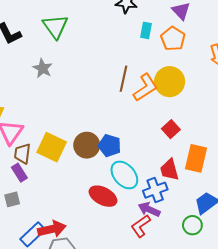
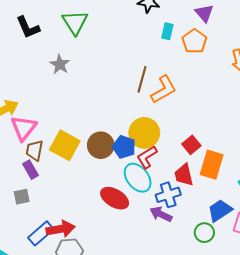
yellow circle: (170, 82) -> (144, 133), moved
red square: (171, 129) -> (191, 145), moved
red L-shape: (141, 226) -> (147, 157), moved

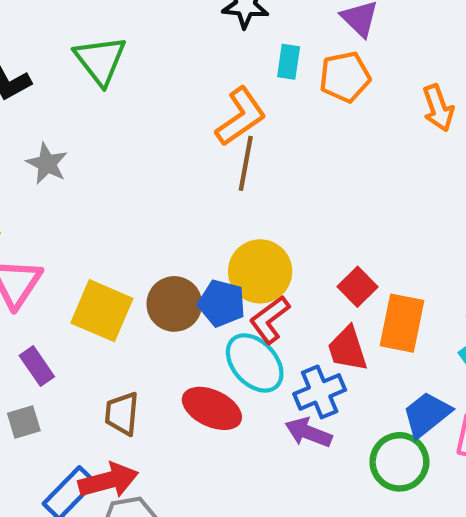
orange pentagon: (194, 41) -> (345, 77), turned 30
gray star: (60, 64) -> (47, 164), moved
orange L-shape: (164, 90) -> (241, 117), moved
brown trapezoid: (35, 150) -> (122, 414), moved
green circle: (204, 233) -> (399, 462), size x1.4

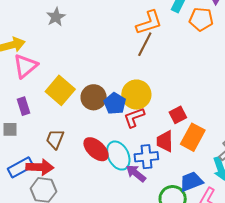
cyan ellipse: (255, 363) -> (118, 156), moved

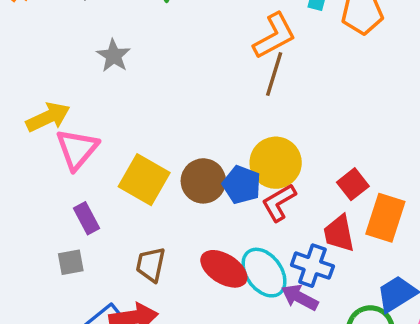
blue cross: (146, 157) -> (312, 266), turned 35

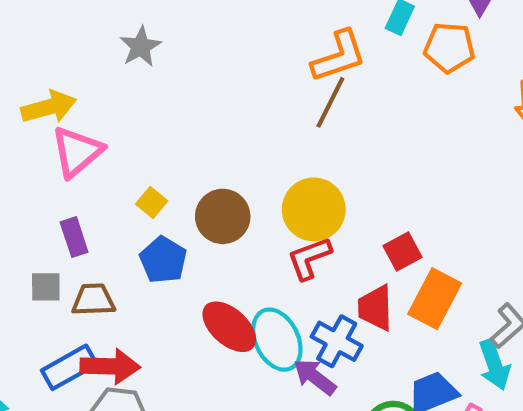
yellow square: (144, 180) -> (152, 203), size x0.5
blue pentagon: (242, 185) -> (163, 260), moved
brown trapezoid: (151, 265) -> (93, 300), moved, turned 66

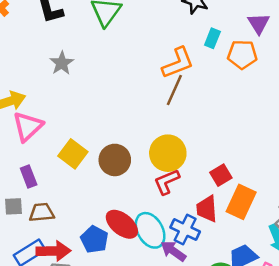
yellow square: (152, 203) -> (73, 154), size x1.6
blue pentagon: (163, 260) -> (94, 239), moved

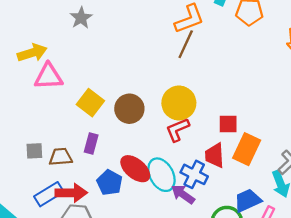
pink triangle: (28, 126) -> (49, 76), turned 40
red square: (221, 175) -> (228, 124), turned 30
purple rectangle: (29, 176) -> (91, 143), moved, turned 36

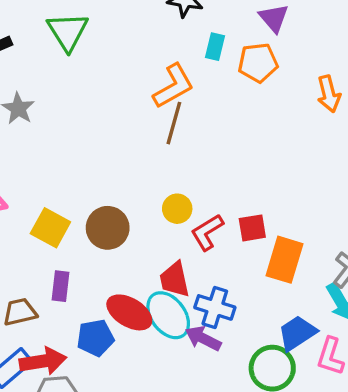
yellow circle: (179, 103) -> (177, 209), size x0.6
red L-shape: (177, 130) -> (207, 232), moved
red trapezoid: (215, 155) -> (175, 280), moved
blue pentagon: (109, 183) -> (95, 338), turned -30

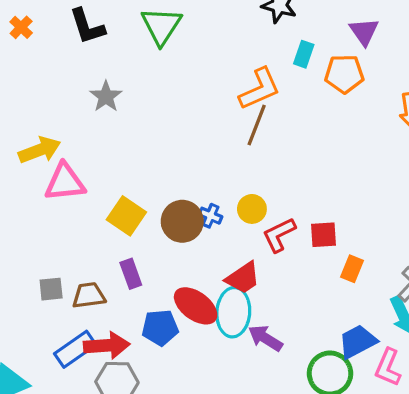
orange rectangle: (284, 260) -> (352, 269), size x0.6
red trapezoid: (175, 280) -> (243, 278), turned -117
purple rectangle: (60, 286) -> (131, 274), turned -32
blue cross: (215, 307) -> (210, 216), moved, size x0.6
cyan ellipse: (168, 315) -> (233, 312), turned 36

